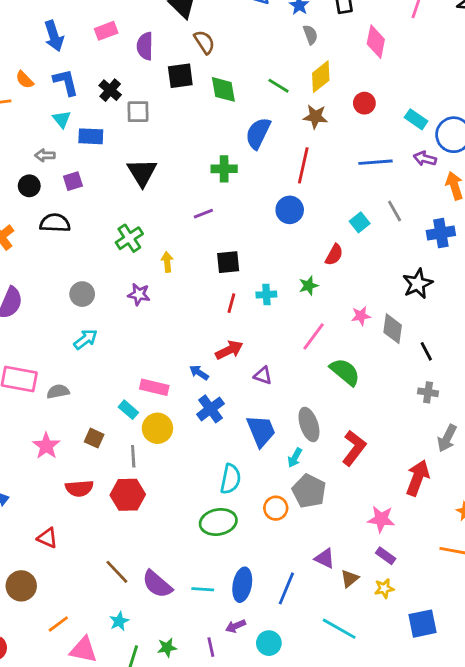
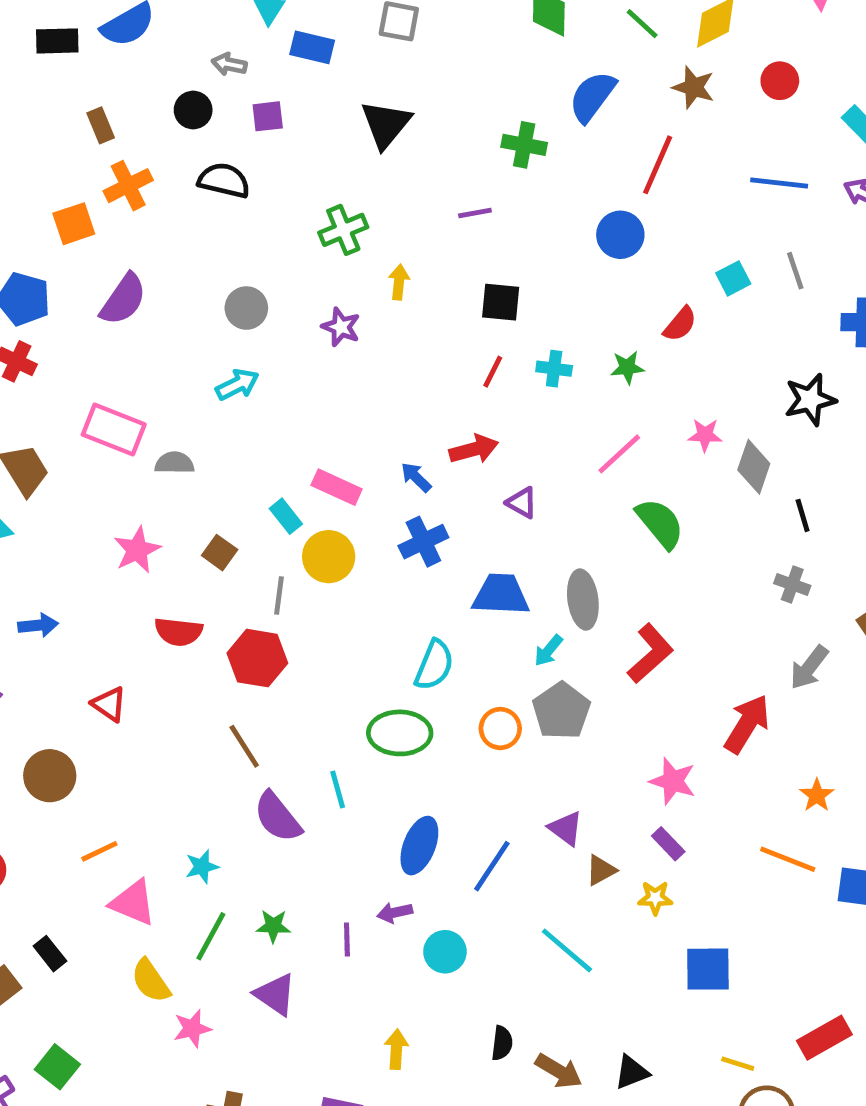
blue trapezoid: (261, 431) -> (501, 595), turned -76
brown line: (117, 572) -> (244, 746), moved
cyan line: (203, 589) -> (338, 789), moved, turned 60

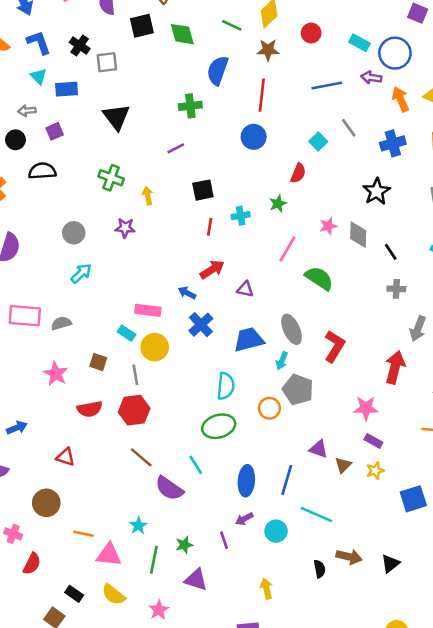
green cross: (343, 230) -> (111, 178), turned -30
orange line: (99, 851) -> (84, 534), turned 54
cyan line: (567, 950) -> (317, 515), moved
yellow semicircle: (151, 981) -> (113, 595), moved
brown arrow: (559, 1071) -> (349, 557), moved

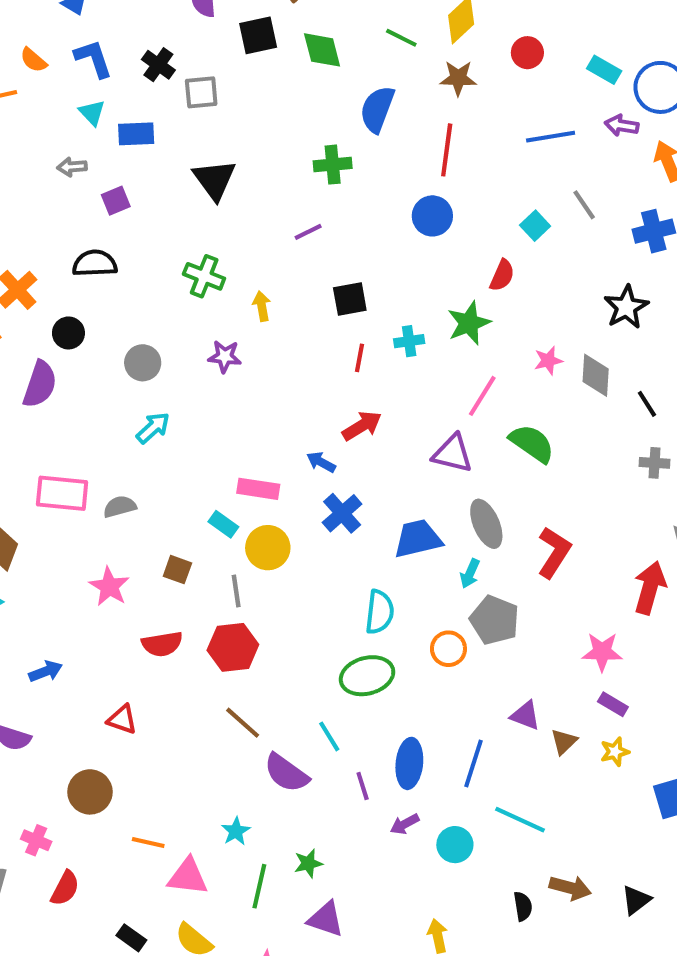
black circle: (15, 140) -> (68, 333), moved
green star: (278, 204) -> (469, 323), size x1.5
purple triangle: (245, 289) -> (452, 454), moved, size x1.5
purple line: (224, 540) -> (363, 786), moved

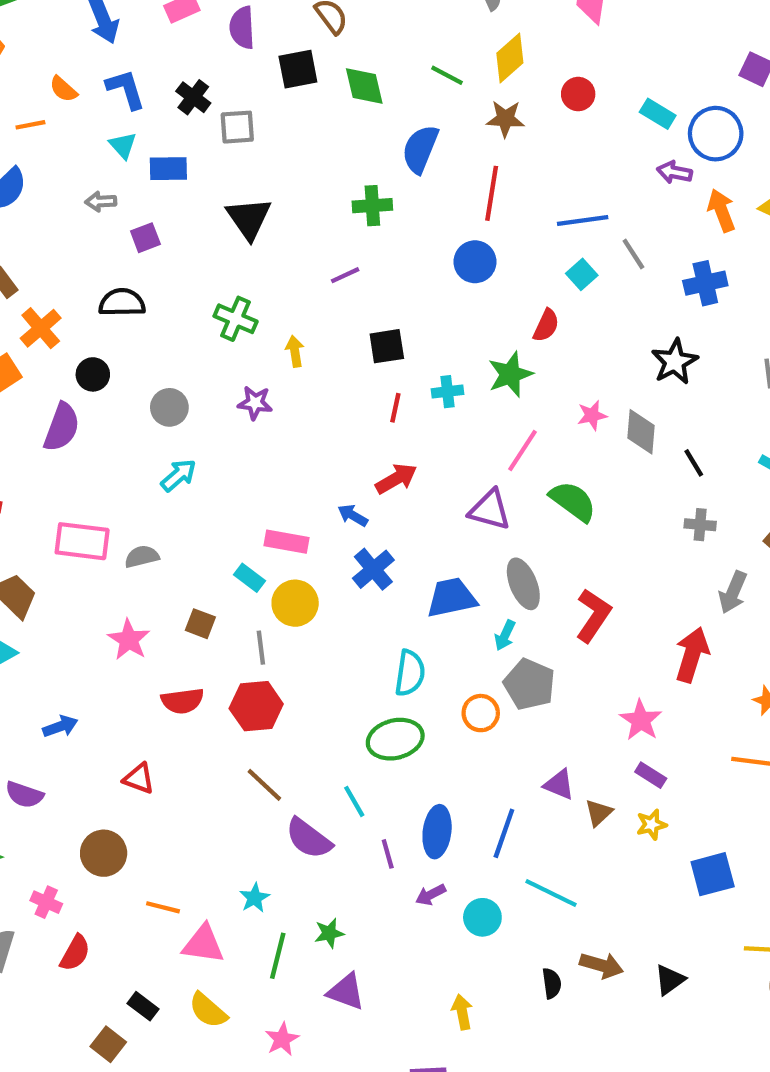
blue line: (551, 137) -> (583, 221), moved
pink star: (602, 652) -> (641, 720), turned 30

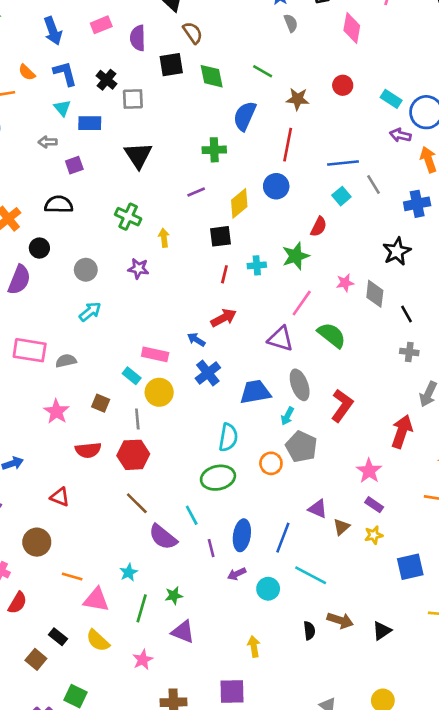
yellow diamond: (510, 58) -> (239, 203), moved

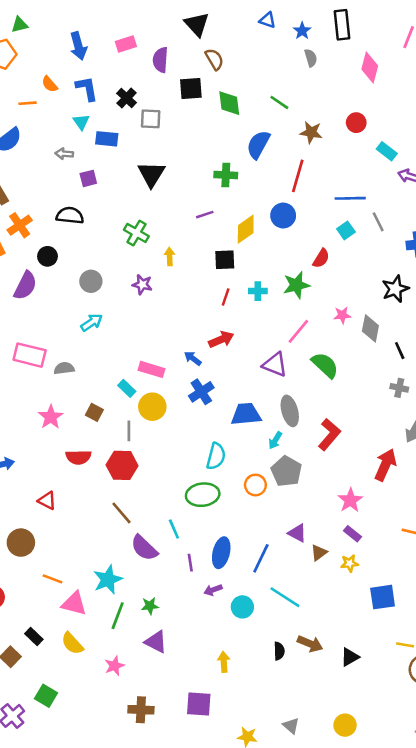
cyan rectangle: (391, 99) -> (387, 151), moved
cyan star: (129, 572) -> (108, 580), size x1.6

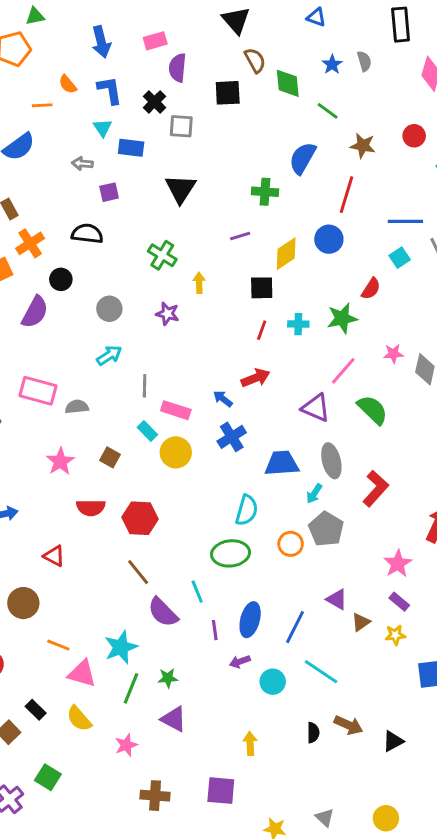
blue star: (302, 31) -> (332, 64), moved
purple semicircle: (160, 60) -> (178, 68), moved
green diamond: (229, 103) -> (288, 83), moved
gray line: (129, 431) -> (145, 386), moved

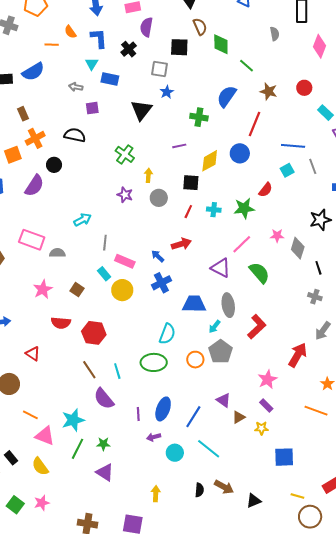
blue star: (332, 64) -> (167, 92), moved
gray square: (181, 126) -> (159, 69), moved
gray circle: (109, 309) -> (159, 198), moved
cyan line: (197, 592) -> (117, 371), moved
pink star: (126, 745) -> (42, 503), moved

